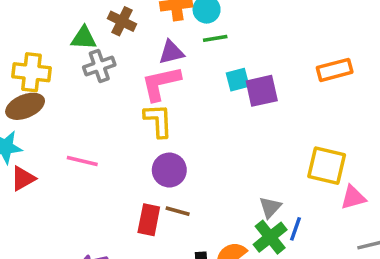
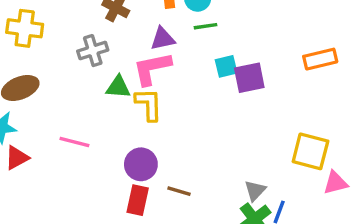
green triangle: (84, 38) -> (118, 87), moved
yellow cross: (32, 72) -> (25, 28), moved
purple circle: (169, 170) -> (141, 164), moved
brown line: (178, 211) -> (179, 191), moved

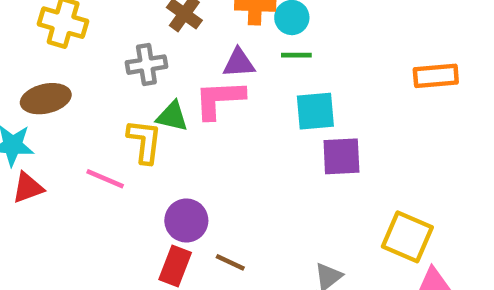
orange rectangle: (320, 59) -> (436, 76), moved
cyan square: (226, 66) -> (315, 111), size x1.4
purple square: (249, 78) -> (341, 156), moved
yellow L-shape: (149, 104) -> (145, 141), moved

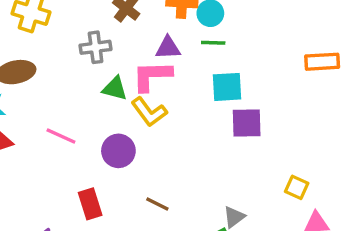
yellow L-shape: (145, 141) -> (149, 112), moved, turned 135
purple circle: (186, 220) -> (118, 151), moved
yellow square: (407, 237) -> (297, 187), size x0.6
red rectangle: (175, 266) -> (90, 204), moved, turned -40

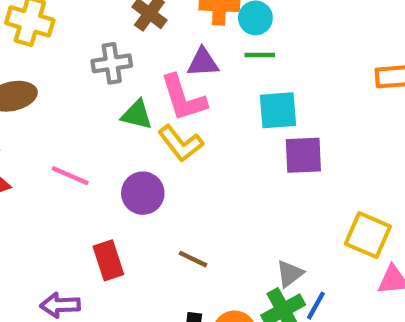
pink L-shape: (152, 76) -> (183, 98), turned -105
yellow square: (297, 187) -> (368, 235), size x1.5

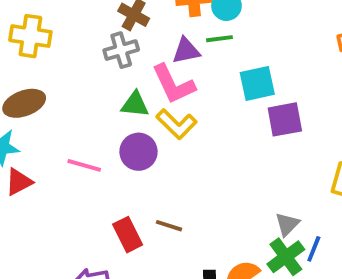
green line: (260, 55) -> (219, 39), moved
gray cross: (112, 63) -> (121, 50), moved
purple circle: (143, 193) -> (139, 152), moved
brown line: (193, 259) -> (169, 226), moved

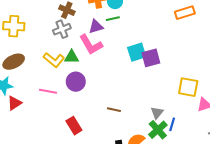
cyan square: (257, 83) -> (137, 52), moved
yellow L-shape: (176, 124) -> (54, 60), moved
brown line: (169, 226) -> (114, 110), moved

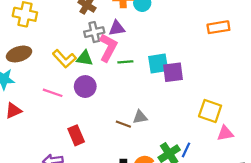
green line: (113, 19) -> (125, 62), moved
gray cross: (62, 29) -> (94, 32), moved
pink L-shape: (91, 45) -> (108, 48), turned -130
red triangle: (14, 103) -> (13, 111), moved
gray triangle: (157, 113) -> (140, 117), moved, turned 32

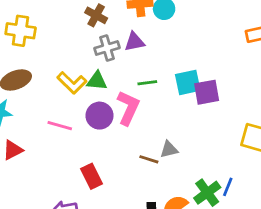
pink L-shape: (108, 48) -> (128, 108), moved

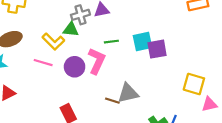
green triangle: (97, 81) -> (71, 29), moved
pink line: (60, 126) -> (43, 63), moved
gray triangle: (169, 149) -> (128, 93), size x1.5

